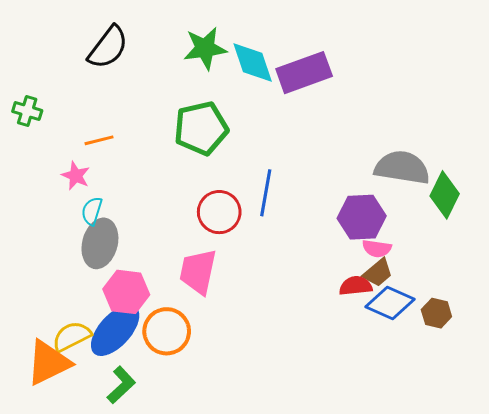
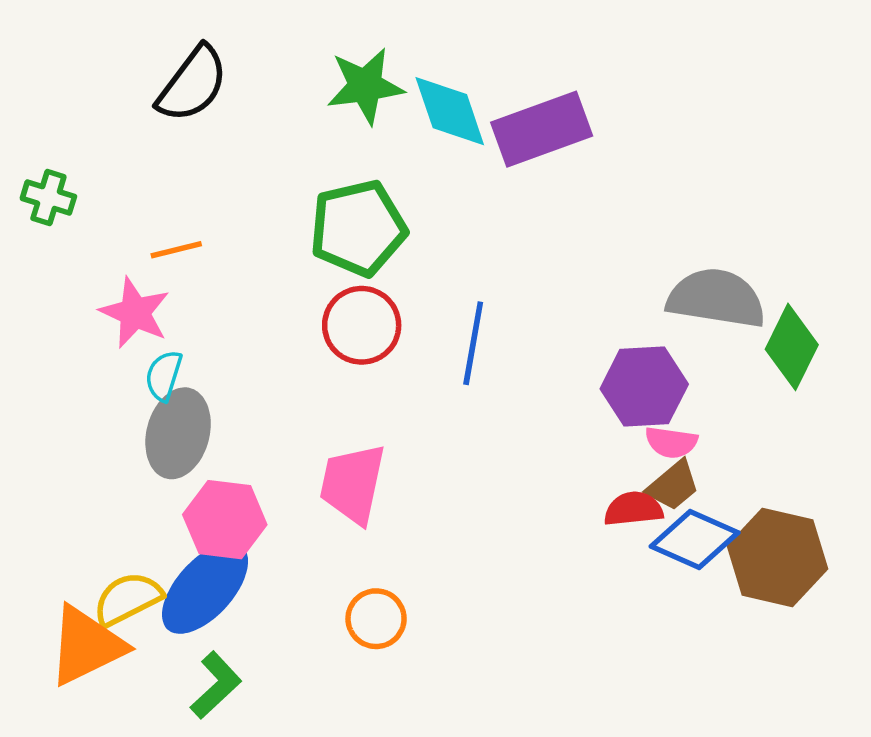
pink star: (76, 176) -> (135, 313), size x1.4
red circle: (219, 212) -> (362, 325), moved
brown hexagon: (436, 313) -> (777, 557), size x1.8
orange circle: (167, 331) -> (376, 619), moved, size x0.7

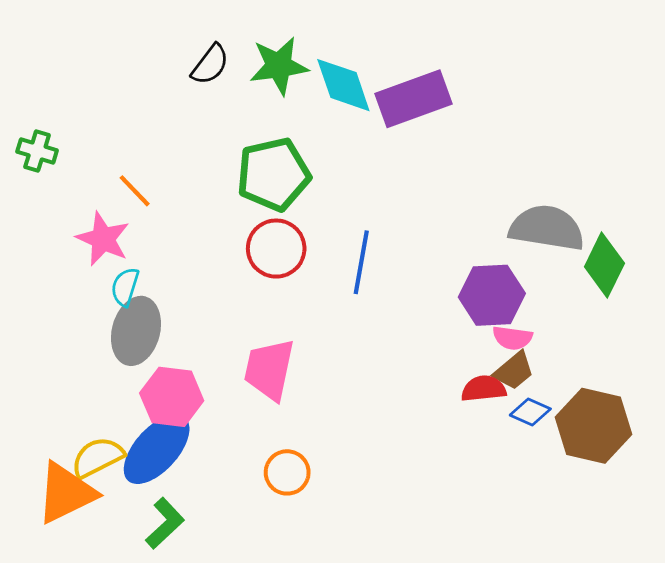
black semicircle: (192, 84) -> (210, 64), moved, size x0.7
orange line: (176, 250) -> (135, 191), turned 60
blue diamond: (695, 539) -> (530, 412), size x0.6

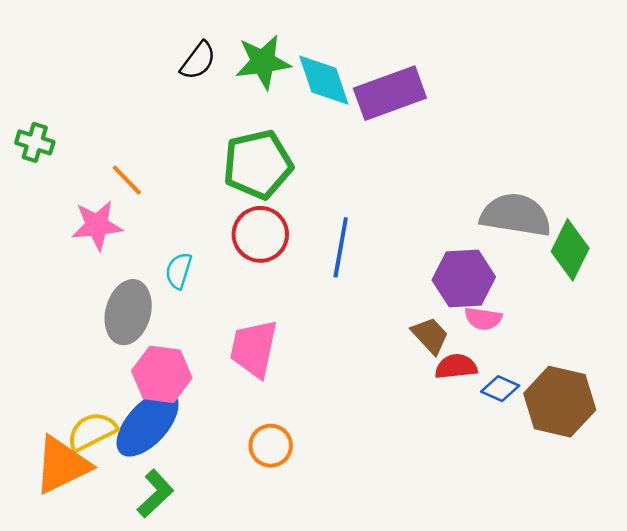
pink star: (103, 239) -> (97, 225), turned -30
cyan semicircle: (125, 287) -> (179, 271), moved
brown trapezoid: (514, 371) -> (430, 335), moved, turned -93

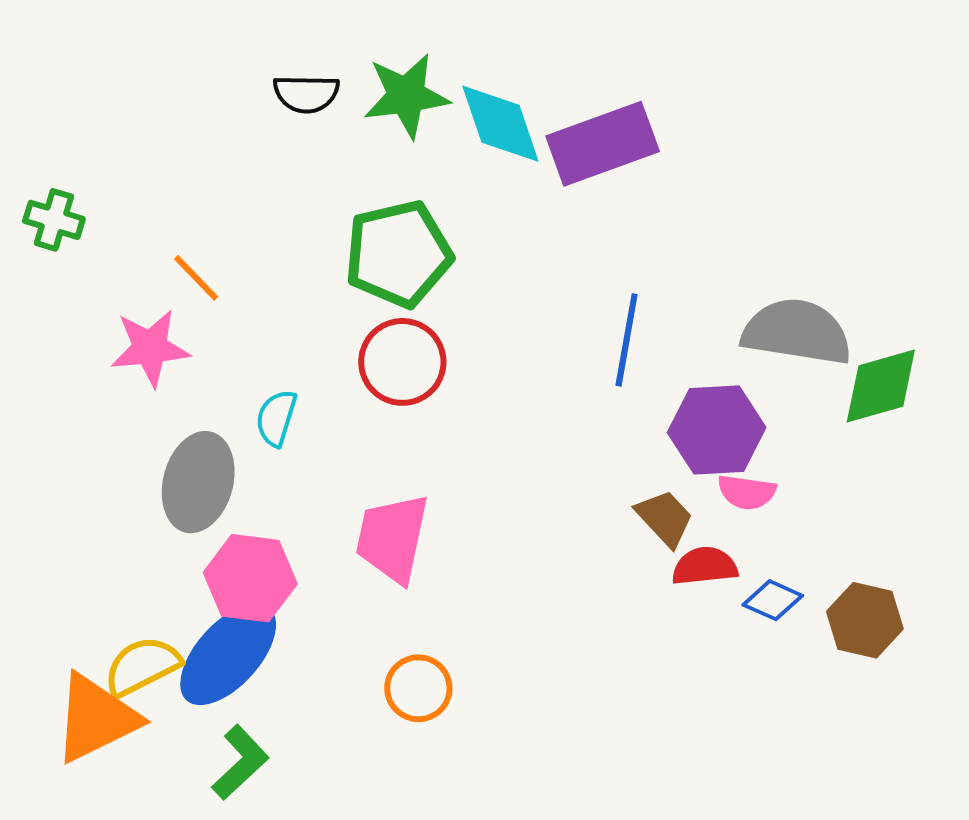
black semicircle: (198, 61) -> (306, 94), turned 54
blue line: (341, 247) -> (627, 340), moved
green diamond: (570, 250) -> (881, 386), turned 48
brown hexagon: (560, 402) -> (865, 620), size x0.7

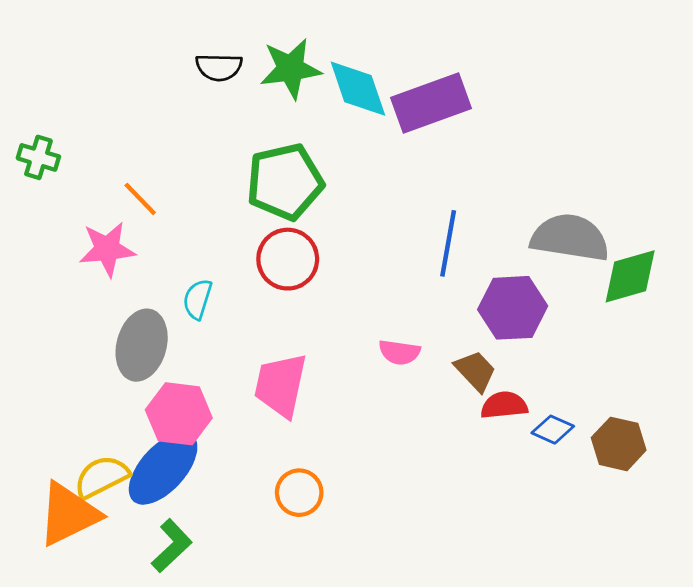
pink semicircle: (747, 492) -> (399, 352), moved

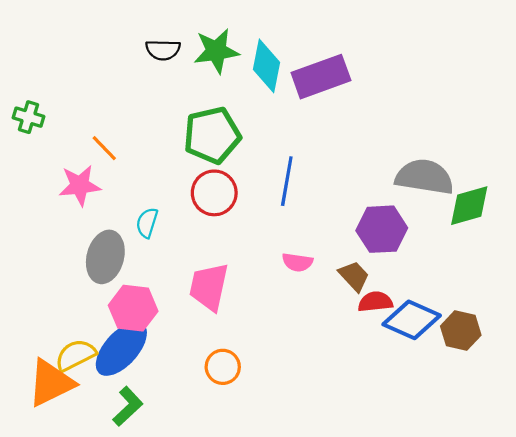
cyan diamond: (358, 89) -> (267, 66), turned 30
blue line: (448, 243) -> (287, 181), moved
blue diamond: (553, 430) -> (412, 320), size x1.8

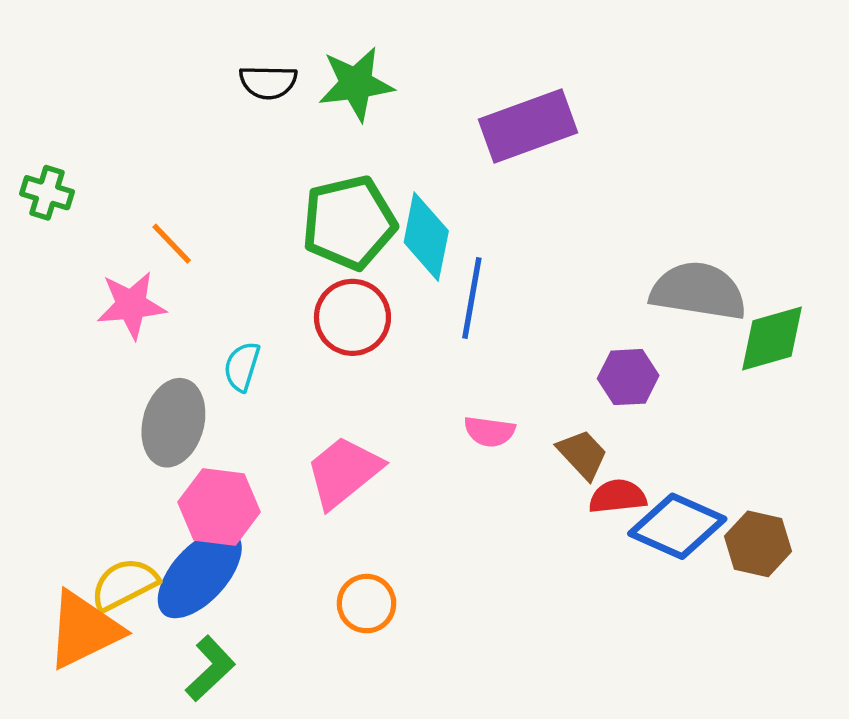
cyan diamond: (267, 66) -> (426, 237), moved
purple hexagon: (382, 229) -> (628, 377), size x0.7
pink trapezoid: (209, 287) -> (344, 472), turned 39

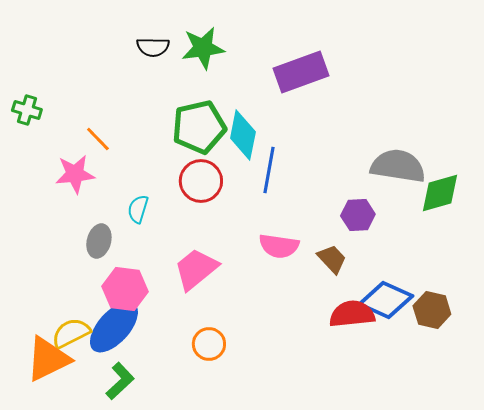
gray ellipse: (173, 423) -> (99, 241), size x0.7
pink semicircle: (489, 431) -> (279, 246), size x1.4
red semicircle: (618, 496) -> (352, 314), moved, size x1.4

